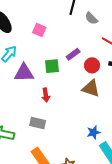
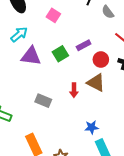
green square: (52, 66) -> (60, 54), turned -35
red arrow: (46, 95) -> (74, 90), moved
gray rectangle: (38, 123) -> (43, 101), moved

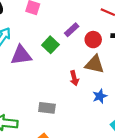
gray rectangle: (43, 101) -> (47, 108), moved
blue star: (92, 127) -> (100, 96), moved

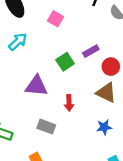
purple triangle: (21, 55) -> (36, 86), moved
red arrow: (74, 78) -> (69, 103), moved

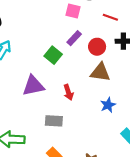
pink square: (56, 19) -> (73, 11), moved

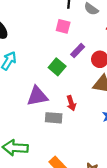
pink square: (73, 11) -> (63, 26), moved
gray rectangle: (54, 121) -> (54, 118), moved

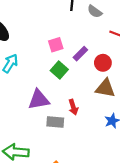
pink square: (63, 26) -> (56, 45), moved, turned -32

